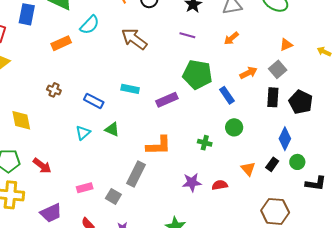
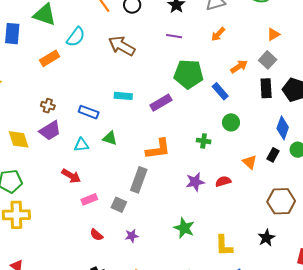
cyan triangle: (83, 133) -> (81, 145), turned 42
red arrow: (42, 166) -> (71, 176), moved
purple trapezoid: (51, 213) -> (50, 131), moved

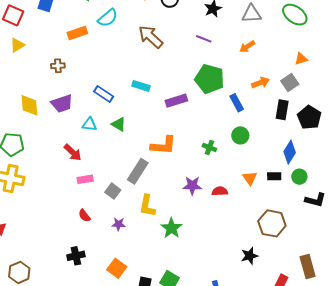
brown cross: (48, 106) -> (58, 66), moved, turned -32
black rectangle: (273, 155) -> (274, 176), turned 48
yellow L-shape: (224, 246) -> (147, 206), moved

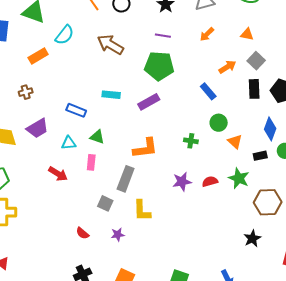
orange triangle: (301, 59) -> (247, 34), moved, turned 40
green pentagon: (210, 79) -> (159, 66), moved
orange triangle: (250, 178) -> (235, 142), moved
pink rectangle: (85, 179) -> (91, 162), moved, turned -63
green star: (171, 228) -> (239, 178), moved

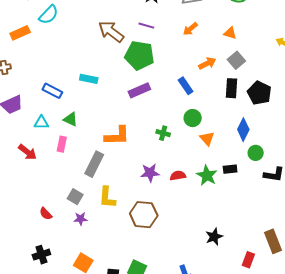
brown arrow: (110, 45) -> (111, 32), moved
purple rectangle: (149, 102) -> (139, 90), moved
black rectangle: (260, 156) -> (230, 169), moved
brown hexagon: (268, 202) -> (144, 215), moved
gray square: (105, 203) -> (75, 197), moved

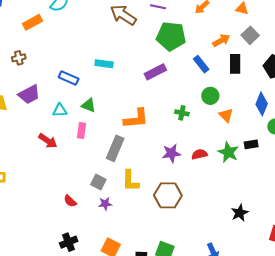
green pentagon: (139, 55) -> (171, 36), moved
black rectangle: (231, 88) -> (235, 64), moved

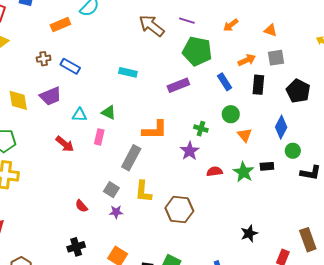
gray square: (250, 35) -> (276, 58), turned 30
blue rectangle: (69, 78) -> (70, 66), moved
purple star: (171, 153) -> (190, 151), moved, turned -30

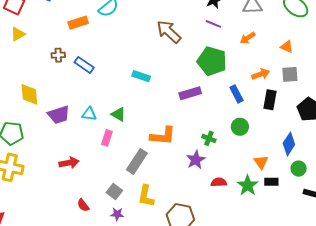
purple line: (187, 21) -> (213, 24), moved
purple trapezoid: (50, 96) -> (59, 115), moved
orange triangle: (245, 135) -> (261, 162), moved
red arrow: (65, 144) -> (69, 163), moved, turned -54

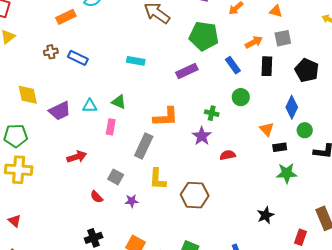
green star: (248, 185) -> (287, 173), moved, turned -30
gray square: (114, 192) -> (116, 177), moved

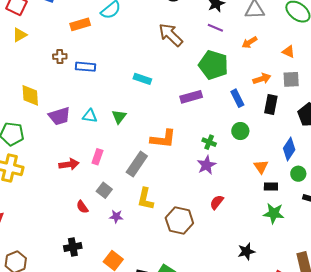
blue rectangle: (78, 58) -> (86, 67), turned -30
green triangle: (119, 102) -> (119, 117), turned 35
pink rectangle: (111, 127) -> (97, 157), moved
purple star: (202, 136) -> (206, 165), moved
red semicircle: (228, 155) -> (217, 202), moved, turned -49

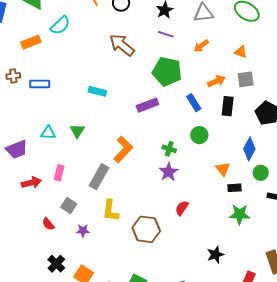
purple trapezoid: (59, 116) -> (17, 149), moved
orange L-shape: (163, 139) -> (123, 149), turned -48
black cross: (73, 247) -> (56, 264), moved, turned -30

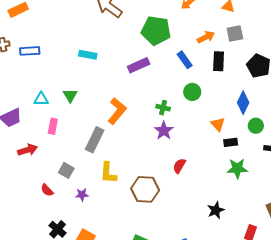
pink rectangle: (59, 173) -> (53, 126), moved

